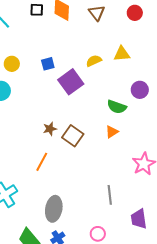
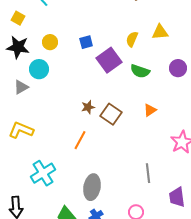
yellow semicircle: (94, 61) -> (132, 39), turned -42
green semicircle: (117, 107) -> (140, 71), moved

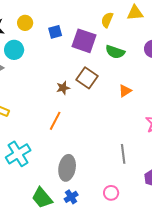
blue square: (86, 42) -> (55, 32), moved
purple square: (109, 60) -> (84, 41), turned -35
brown square: (111, 114) -> (87, 78), moved

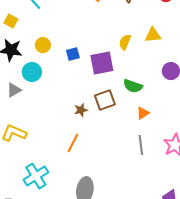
purple square: (84, 41) -> (102, 63), turned -30
green semicircle: (115, 52) -> (133, 86), moved
brown square: (87, 78) -> (105, 100), turned 35
gray line: (123, 154) -> (141, 145), moved

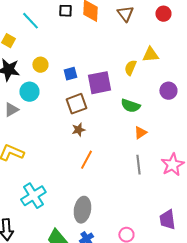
yellow semicircle: (125, 42) -> (130, 68), moved
brown square: (105, 100) -> (76, 104), moved
orange line: (73, 143) -> (86, 160), moved

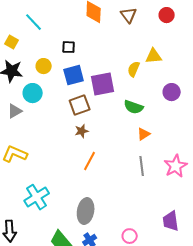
black square: (65, 11) -> (69, 47), moved
blue square: (70, 74) -> (74, 75), size x1.5

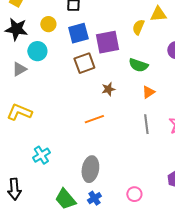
brown star: (82, 131) -> (108, 89), moved
orange line: (90, 161) -> (94, 119), turned 42
cyan cross: (37, 197) -> (41, 155), size x0.7

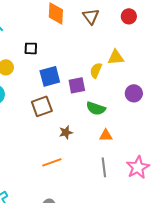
blue square: (78, 33) -> (50, 76), moved
purple square: (107, 42) -> (77, 85), moved, size x0.7
orange triangle: (148, 92) -> (106, 135), turned 32

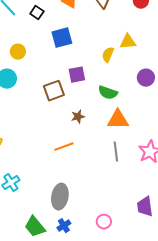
black square: (31, 48) -> (37, 13), moved, turned 32
blue square: (50, 76) -> (62, 38), moved
purple square: (77, 85) -> (77, 75), moved
orange triangle: (106, 135) -> (118, 120), size x1.6

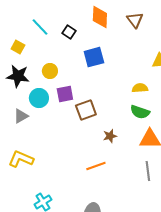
yellow semicircle: (108, 55) -> (140, 88), moved, turned 63
purple square: (77, 75) -> (65, 94), moved

